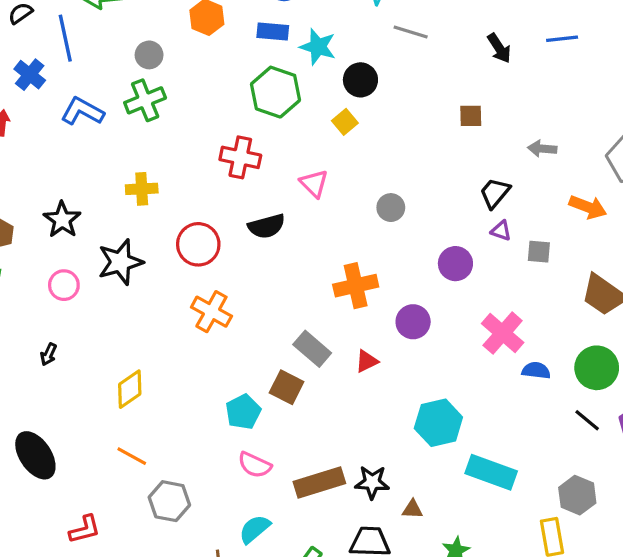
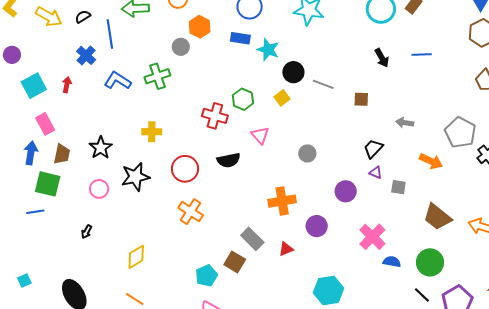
gray line: (411, 32) -> (323, 84), moved
gray circle: (149, 55) -> (181, 47), moved
green hexagon: (275, 92) -> (243, 99), moved, size x0.7

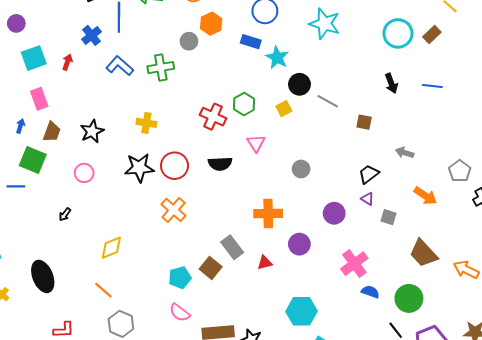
gray pentagon: (460, 132) -> (460, 171), size x0.7
blue arrow: (31, 153) -> (20, 126), size x0.6
black star: (135, 177) -> (139, 168), moved

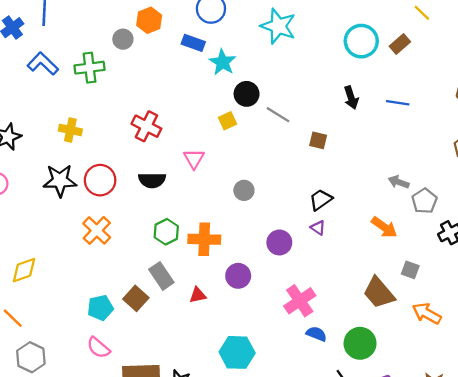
green hexagon: (244, 104) -> (166, 232), moved
gray arrow: (405, 153) -> (399, 182), moved
gray square: (388, 217) -> (410, 270), moved

